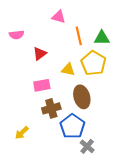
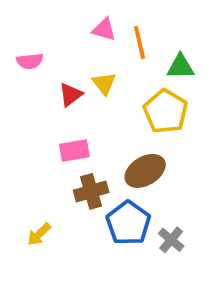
orange line: (79, 36) -> (140, 43), moved
yellow triangle: (68, 69) -> (104, 83), moved, turned 40
brown ellipse: (82, 97) -> (145, 171), turned 75
gray cross: (87, 146) -> (171, 240), moved

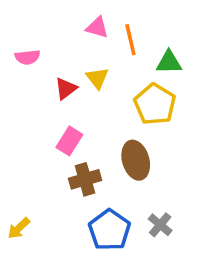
pink rectangle: (74, 150) -> (69, 141), turned -48
brown ellipse: (145, 171) -> (136, 160), turned -75
blue pentagon: (128, 223) -> (110, 230), moved
yellow arrow: (39, 234) -> (19, 228), moved

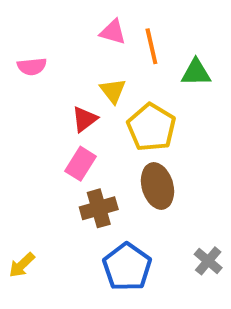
red triangle: (66, 89) -> (85, 119), moved
yellow pentagon: (155, 104) -> (151, 127), moved
gray cross: (160, 225) -> (208, 261), moved

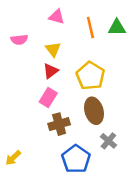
pink triangle: (113, 32) -> (57, 17), moved
green triangle: (196, 73) -> (117, 28), moved
yellow triangle: (113, 91) -> (53, 49), moved
gray cross: (208, 261) -> (108, 141), moved

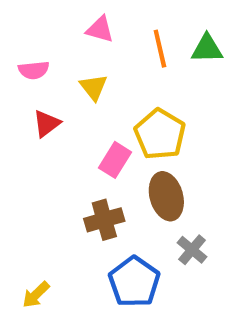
red triangle: (51, 71) -> (47, 124), moved
pink rectangle: (48, 97) -> (115, 160), moved
yellow arrow: (13, 158) -> (36, 295), moved

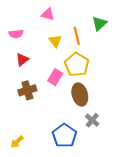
orange line: (160, 49) -> (77, 36), moved
green triangle: (207, 49) -> (99, 24), turned -42
yellow triangle: (94, 87) -> (55, 41), moved
brown cross: (104, 220) -> (27, 90), moved

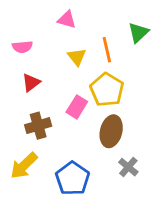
brown ellipse: (80, 94) -> (111, 131), turned 30
blue pentagon: (64, 136) -> (73, 178), moved
yellow arrow: (17, 142) -> (24, 166), moved, size x1.5

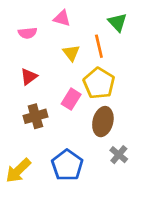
green triangle: (138, 33) -> (117, 22), moved, turned -30
pink semicircle: (22, 47) -> (28, 33), moved
yellow arrow: (24, 166) -> (18, 171), moved

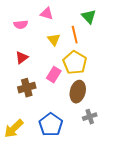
gray cross: (119, 155) -> (90, 117), turned 32

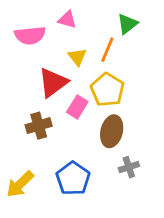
green triangle: (89, 17) -> (127, 24), turned 35
pink semicircle: (21, 25) -> (30, 35), size x1.5
orange line: (75, 35) -> (107, 50), turned 36
red triangle: (22, 58) -> (53, 83), moved, size x1.6

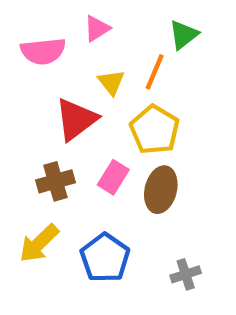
pink triangle: (67, 20) -> (97, 28), turned -48
pink rectangle: (77, 107) -> (113, 177), moved
gray cross: (129, 167) -> (186, 274), moved
yellow arrow: (20, 184) -> (39, 243), moved

